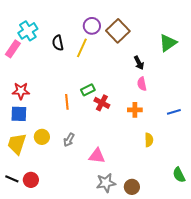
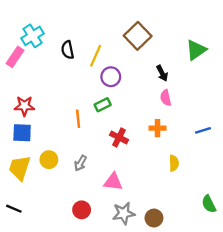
purple circle: (92, 26) -> (111, 77), moved
red cross: (102, 103) -> (119, 137), moved
red circle: (31, 180) -> (82, 210), moved

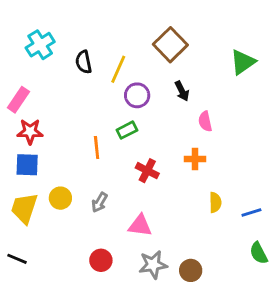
pink rectangle: (15, 57) -> (18, 100), moved
black arrow: (162, 73) -> (182, 91), moved
blue line: (203, 130) -> (251, 213), moved

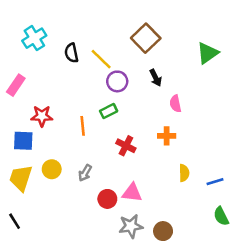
yellow line: (118, 69) -> (101, 59), turned -70
red star: (30, 132) -> (42, 116), moved
pink triangle: (140, 226) -> (132, 193), moved
black line: (17, 259) -> (15, 221), turned 35
red circle: (101, 260) -> (107, 199), moved

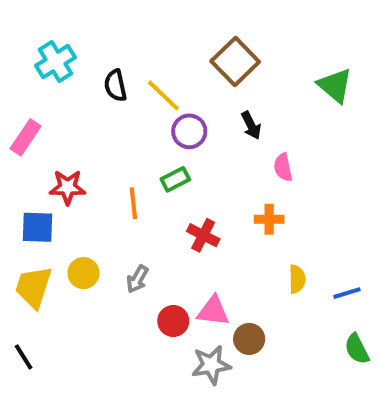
green triangle: (208, 53) -> (335, 85), turned -45
brown circle: (163, 231) -> (249, 339), moved

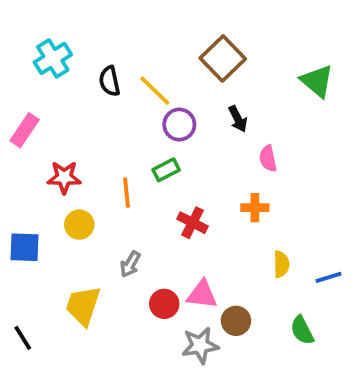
blue square: (38, 227) -> (25, 247), moved
yellow circle: (83, 273) -> (79, 225), moved
yellow trapezoid: (34, 287) -> (83, 306), moved
green semicircle: (357, 349) -> (302, 330), moved

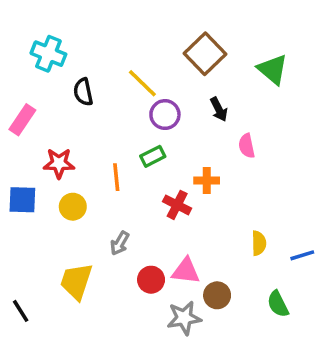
cyan cross: (53, 58) -> (48, 54), turned -36
black semicircle: (109, 81) -> (83, 92), moved
green triangle: (317, 81) -> (273, 69), moved
orange cross: (255, 208) -> (207, 181), moved
blue square: (25, 247) -> (22, 200), moved

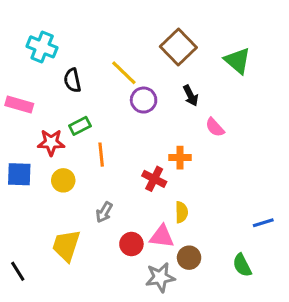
pink rectangle: (22, 120) -> (19, 105), turned 72
pink semicircle: (247, 146) -> (215, 127), turned -30
green rectangle: (153, 156) -> (80, 126), moved
yellow semicircle: (259, 243) -> (181, 212), moved

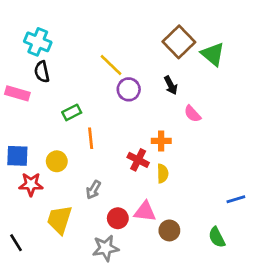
brown square: (178, 47) -> (179, 42), moved
black semicircle: (72, 80) -> (42, 72), moved
red star: (51, 142) -> (31, 184), moved
yellow semicircle: (181, 212) -> (163, 173), moved
gray star: (160, 277) -> (106, 248), moved

